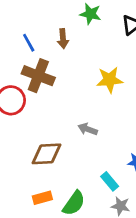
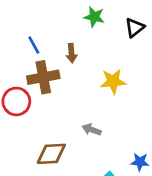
brown arrow: (63, 39) -> (71, 53), moved
brown cross: (38, 76) -> (43, 77), turned -32

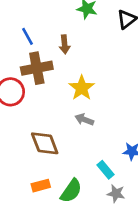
yellow star: (113, 81) -> (82, 88), moved, turned -30
brown diamond: (51, 154) -> (45, 143), turned 72

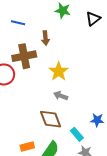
blue line: (28, 36) -> (18, 23), moved, turned -48
brown diamond: (45, 143) -> (51, 119), moved

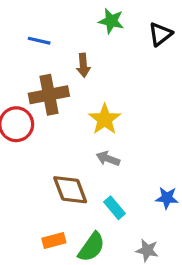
brown diamond: (51, 119) -> (70, 190), moved
cyan rectangle: (77, 134) -> (114, 208), moved

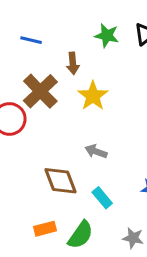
green star: (111, 21) -> (107, 36), moved
brown cross: (49, 95) -> (40, 91), turned -33
yellow star: (105, 119) -> (93, 96), moved

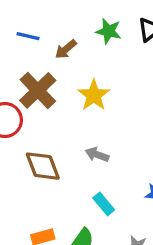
brown arrow: (73, 63) -> (66, 49), moved, turned 55
brown diamond: (60, 181) -> (43, 166), moved

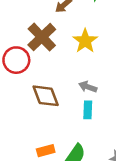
cyan rectangle: (104, 204) -> (88, 110), moved, turned 42

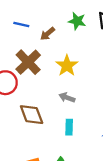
gray arrow: (88, 87) -> (67, 97), moved

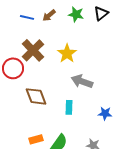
brown arrow: (47, 34) -> (49, 15), moved
gray arrow: (67, 97) -> (82, 81), moved, size x1.5

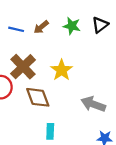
gray arrow: (82, 81) -> (93, 104), moved
brown diamond: (36, 96) -> (38, 97), moved
cyan rectangle: (69, 107) -> (50, 131), moved

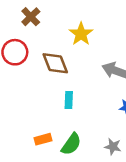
brown cross: (23, 67) -> (31, 17), moved, size x0.7

